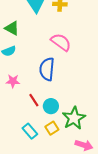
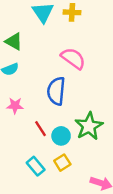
green star: (74, 118) -> (89, 126), moved

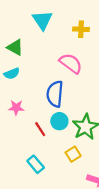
yellow cross: (72, 12) -> (81, 29), moved
cyan circle: (61, 136) -> (59, 121), moved
yellow square: (62, 163) -> (73, 154), moved

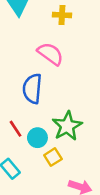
cyan circle: (59, 121) -> (37, 138), moved

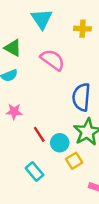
pink semicircle: (50, 54) -> (53, 60), moved
blue semicircle: (32, 89) -> (81, 97), moved

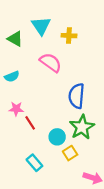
yellow cross: (83, 29) -> (69, 36), moved
green triangle: (13, 48) -> (15, 39), moved
red line: (39, 134) -> (30, 123), moved

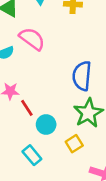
pink semicircle: (51, 63) -> (32, 39), moved
cyan circle: (57, 137) -> (46, 125), moved

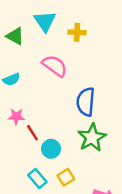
pink semicircle: (32, 39) -> (55, 66), moved
yellow square: (74, 144) -> (66, 177), moved

